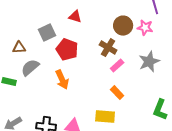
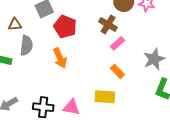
gray star: (149, 62) -> (154, 59), moved
gray semicircle: (30, 68) -> (26, 45), turned 138

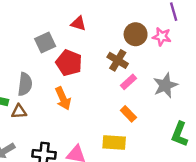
brown triangle: (15, 25) -> (19, 112), moved
gray star: (154, 59) -> (165, 85), moved

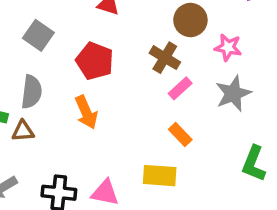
pink star: (162, 37) -> (228, 47), moved
gray square: (45, 43) -> (38, 35), moved, turned -30

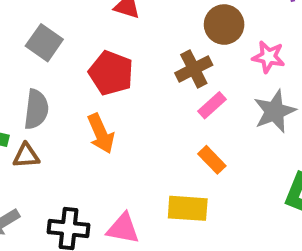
brown cross: (165, 58) -> (194, 69), turned 32

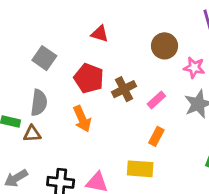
brown cross: (194, 69) -> (124, 89), moved
orange rectangle: (212, 160) -> (156, 136), turned 72

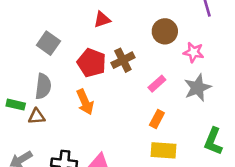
red triangle: (100, 34) -> (102, 20), turned -36
brown cross: (124, 89) -> (123, 60), moved
yellow rectangle: (140, 169) -> (164, 150), moved

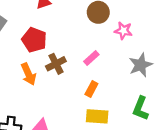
brown cross: (123, 60) -> (56, 64), moved
gray star: (198, 88) -> (141, 65), moved

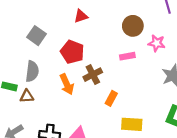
pink rectangle: (91, 58) -> (127, 56), moved, turned 32
orange rectangle: (91, 89) -> (111, 98), moved

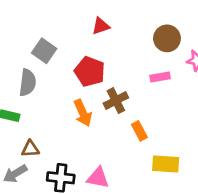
gray semicircle: (32, 71) -> (28, 83), moved
brown triangle: (27, 96) -> (30, 149), moved
orange rectangle: (111, 98) -> (139, 131), turned -56

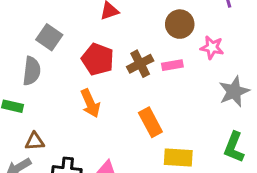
brown cross: (116, 101) -> (140, 64), moved
orange rectangle: (139, 131) -> (150, 122), size x1.4

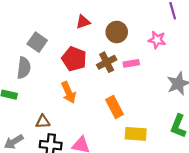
brown circle: (180, 24) -> (117, 32), moved
pink star: (212, 48) -> (157, 40), moved
brown triangle: (35, 141) -> (43, 122), moved

